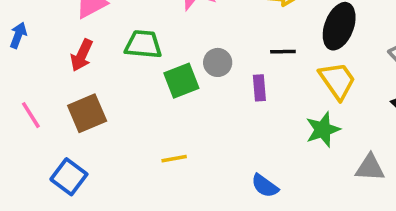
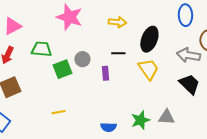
green star: (323, 130) -> (140, 120), moved
blue semicircle: (265, 186) -> (108, 127), turned -35

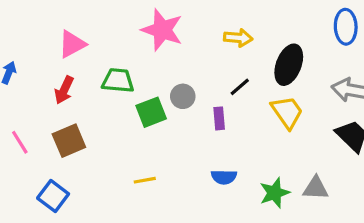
black line: (118, 53) -> (240, 87), turned -40
blue semicircle: (108, 127) -> (224, 177), moved

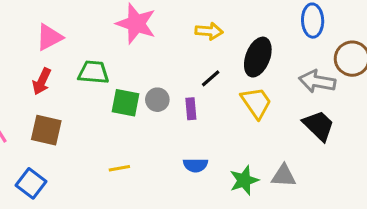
gray circle: (183, 96) -> (157, 100), moved
green square: (151, 112) -> (125, 103), turned 32
brown square: (69, 141) -> (46, 130), turned 36

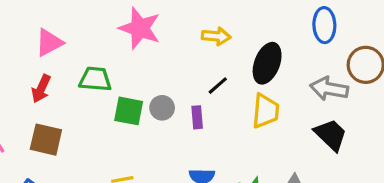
yellow trapezoid: (256, 103) -> (265, 111), turned 40

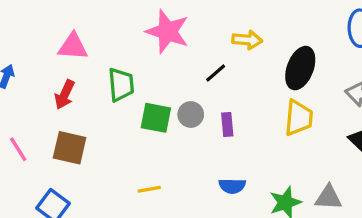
pink triangle: (49, 43) -> (73, 46), turned 32
green trapezoid: (95, 79) -> (121, 85), turned 80
black line: (218, 86) -> (216, 73), moved

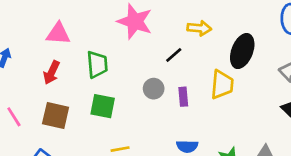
green square: (156, 118) -> (103, 106), moved
yellow trapezoid: (299, 118) -> (222, 85), moved

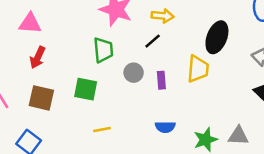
yellow arrow: (199, 28) -> (163, 16), moved
pink triangle: (58, 34) -> (30, 23), moved
green trapezoid: (97, 64) -> (103, 50), moved

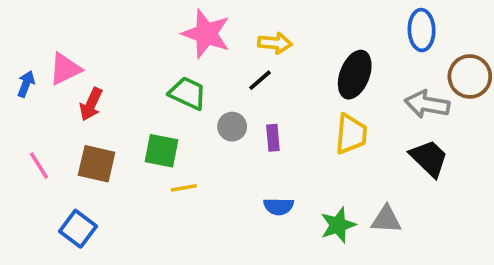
pink triangle: (30, 23) -> (65, 69), moved, turned -30
green trapezoid: (103, 50) -> (188, 93), turned -60
yellow trapezoid: (198, 69) -> (351, 134), moved
yellow line: (102, 129) -> (184, 188), moved

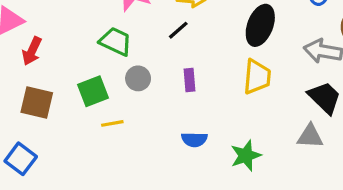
gray circle: (232, 127) -> (138, 78), moved
green square: (162, 151) -> (93, 91), turned -32
gray triangle: (386, 219) -> (310, 136), moved

